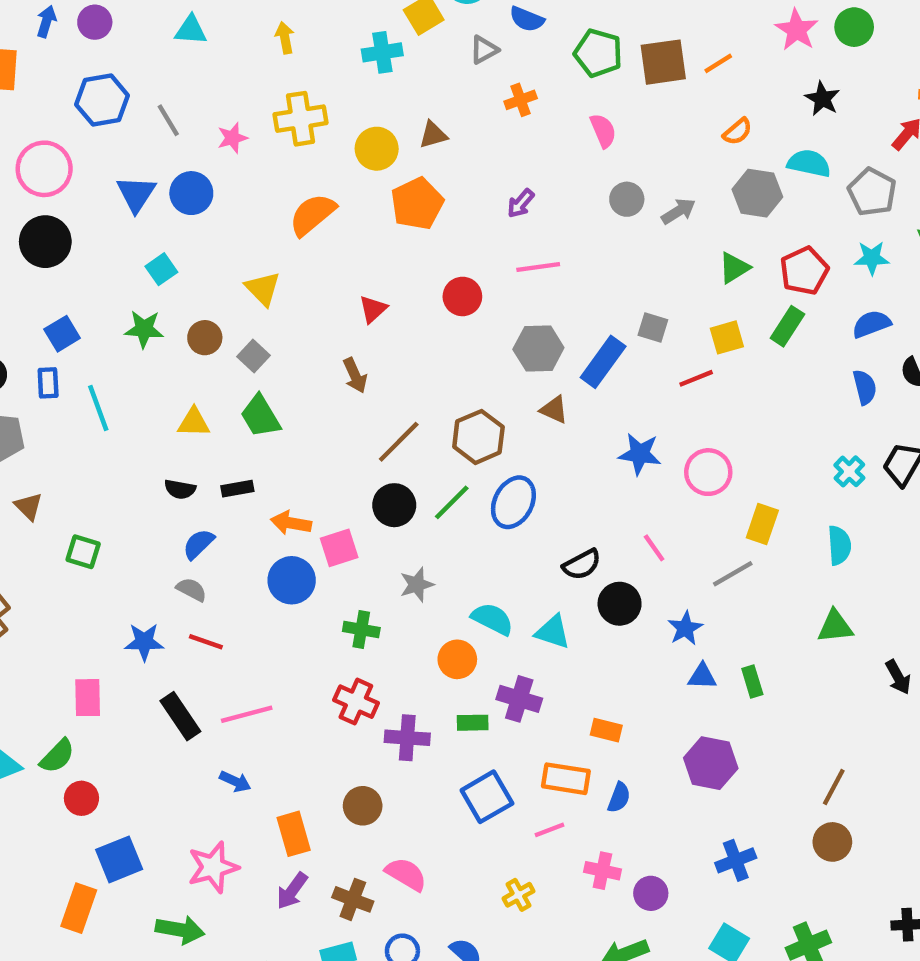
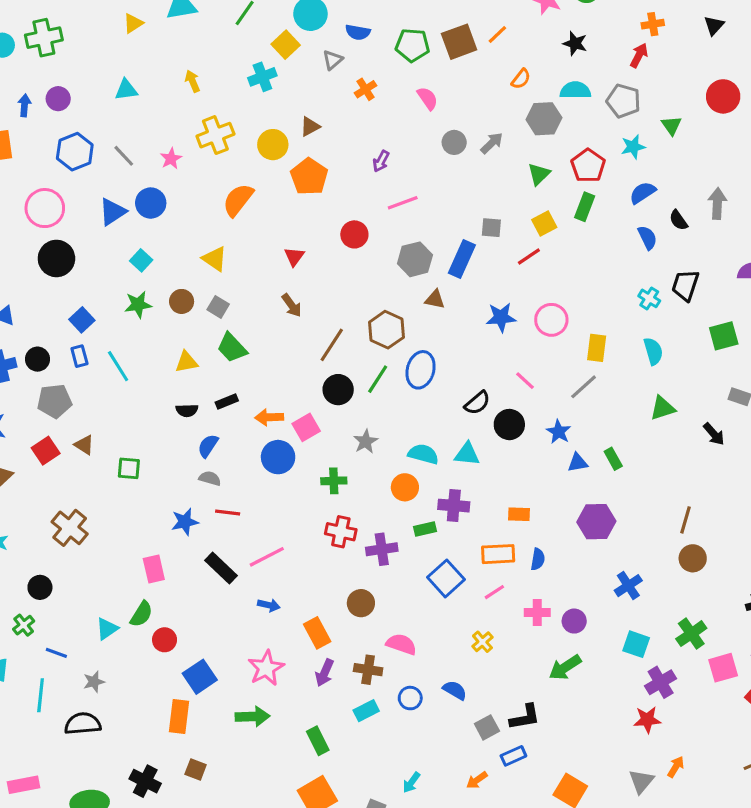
blue triangle: (136, 194) -> (113, 212), turned 36

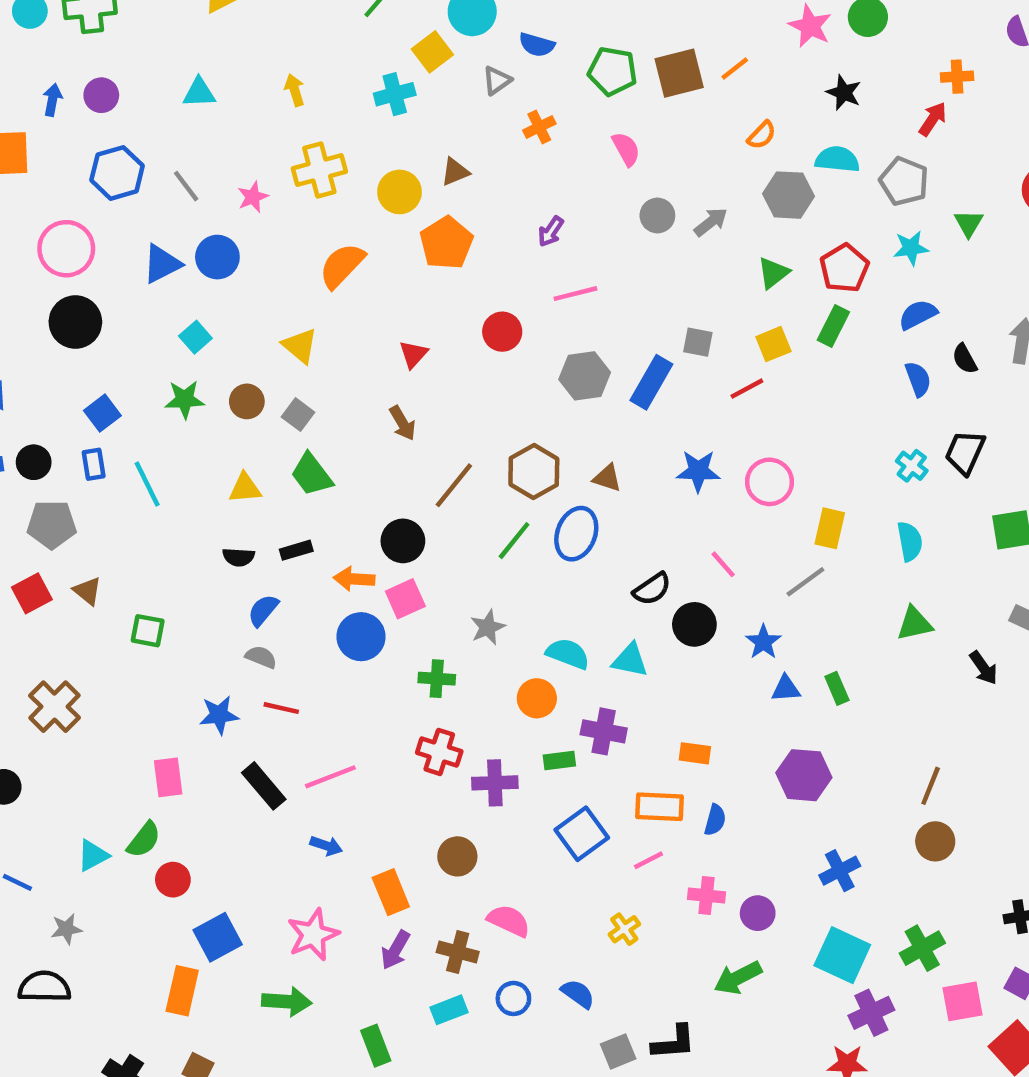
brown triangle: (435, 299) -> (607, 478), moved
black circle: (338, 390) -> (403, 541), moved
cyan square: (636, 644) -> (842, 955), size x1.4

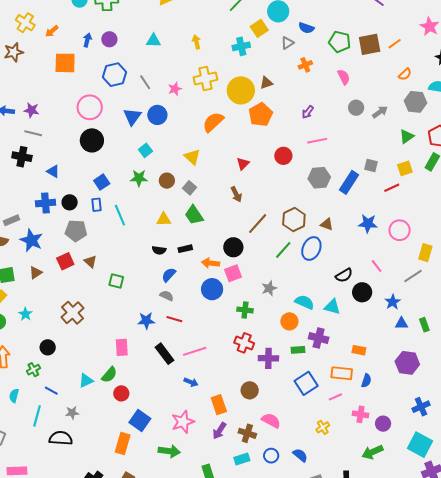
yellow circle: (399, 192) -> (241, 90), size x1.4
blue triangle: (162, 264) -> (132, 117), turned -30
blue square: (218, 937) -> (140, 420), turned -30

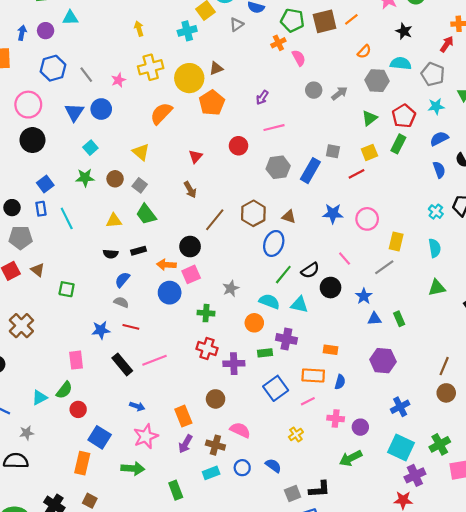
cyan triangle: (153, 41) -> (70, 18), moved
orange cross: (305, 65) -> (278, 43), moved
green line: (283, 250) -> (283, 275), moved
blue arrow: (191, 382) -> (137, 406), moved

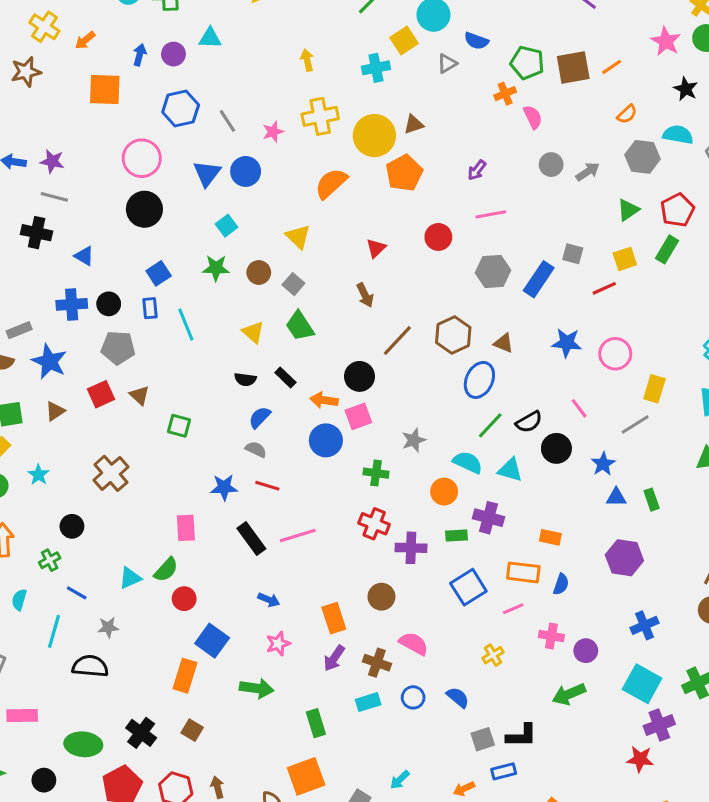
yellow triangle: (114, 221) -> (253, 332), turned 42
black rectangle: (139, 251) -> (285, 378), turned 56
pink star: (146, 436) -> (278, 644), size x0.7

